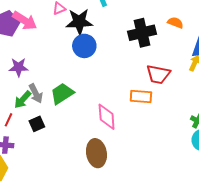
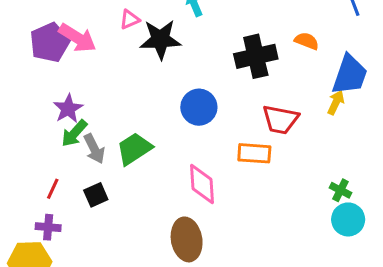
blue circle: (84, 46) -> (199, 107), moved
purple star: (19, 67) -> (68, 109), turned -30
green arrow: (23, 100) -> (74, 133), moved

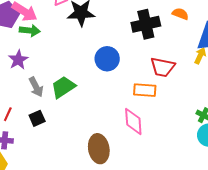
green arrow: (74, 133) -> (30, 31), moved, turned -126
pink diamond: (202, 184) -> (133, 122), moved

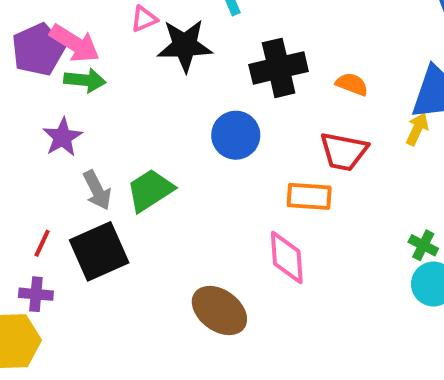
orange semicircle: (180, 14) -> (352, 84), moved
black cross: (146, 24) -> (279, 68), moved
black square: (37, 118) -> (99, 251), size x1.8
brown ellipse: (99, 149) -> (219, 311), turned -44

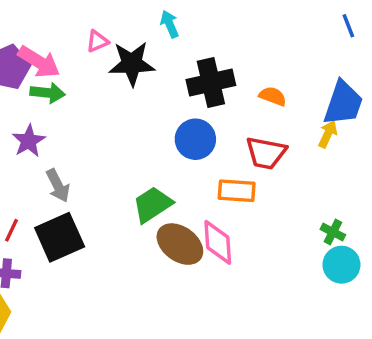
blue circle: (236, 135) -> (195, 139), moved
green trapezoid: (150, 190) -> (152, 205), moved
brown ellipse: (219, 311) -> (180, 244), moved

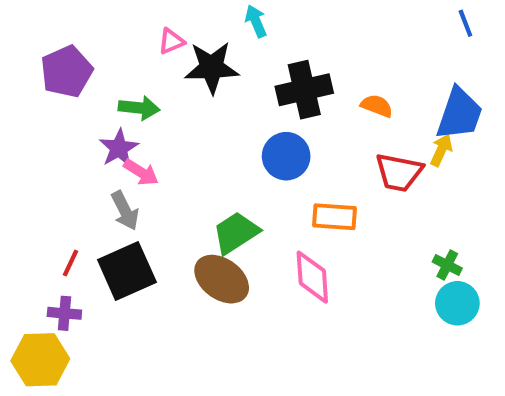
pink arrow: (39, 62) -> (141, 172), moved, size x0.7
green arrow: (48, 93) -> (139, 108), moved
purple star: (29, 141) -> (119, 148), moved
red trapezoid: (266, 153) -> (399, 172), moved
brown ellipse: (180, 244) -> (222, 279), moved

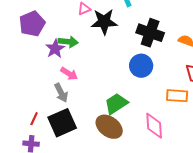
black cross: (304, 90) -> (150, 33), turned 32
purple star: (119, 148) -> (55, 49), moved
orange rectangle: (334, 217) -> (177, 96), moved

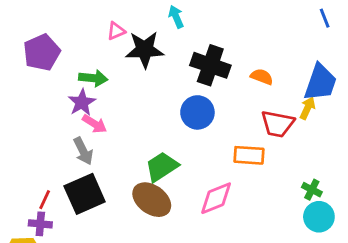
purple star: (55, 49) -> (82, 102), moved
red line: (34, 119) -> (45, 200), moved
pink diamond: (154, 126) -> (216, 198), turned 72

